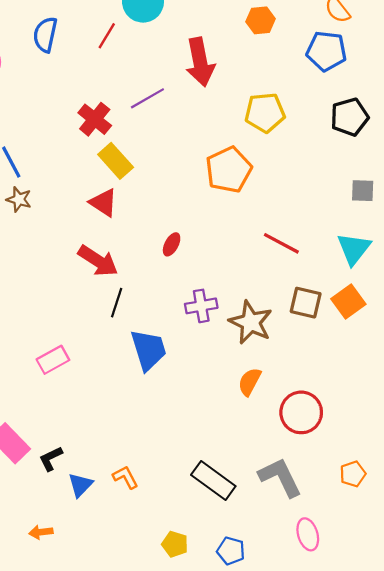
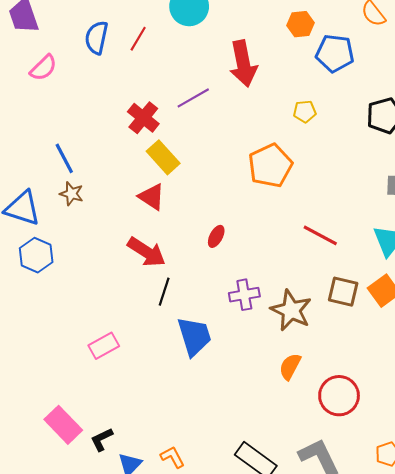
red line: (107, 36) -> (138, 39), moved
blue pentagon: (326, 51) -> (335, 53), moved
yellow pentagon: (265, 113) -> (305, 111), size x0.6

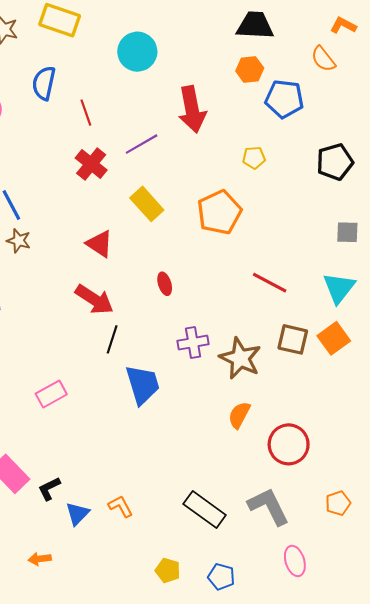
red line: (138, 39) -> (86, 113), moved, turned -50
yellow rectangle: (163, 157) -> (147, 204), moved
red ellipse: (216, 236) -> (165, 284), turned -45

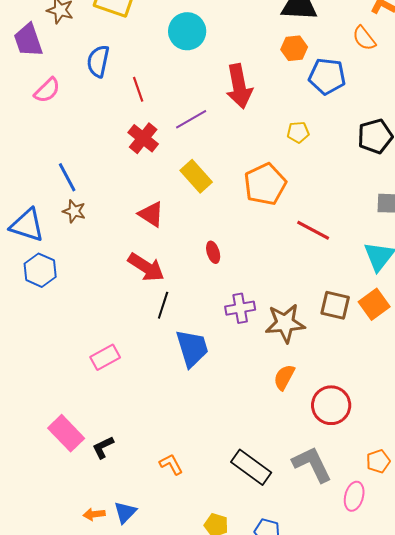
red line: (270, 283) -> (313, 230), moved
brown star: (240, 358) -> (285, 323), turned -30
blue triangle: (77, 514) -> (125, 512), moved
pink ellipse: (295, 561) -> (354, 496), moved, turned 32

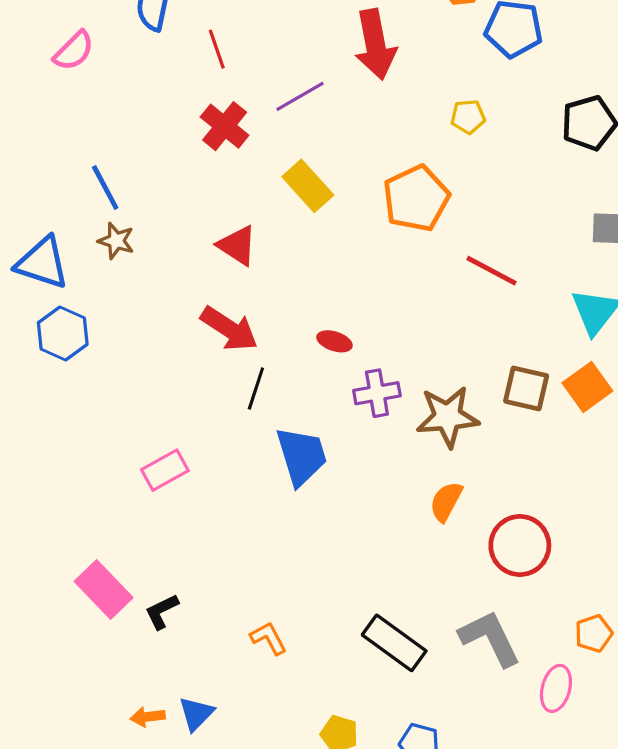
red ellipse: (213, 252) -> (334, 341), moved, turned -55

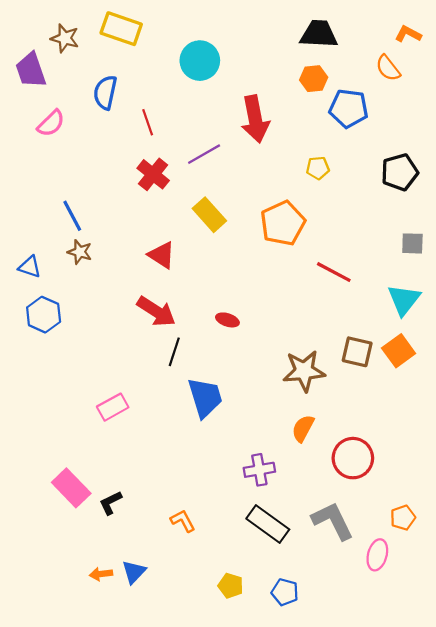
blue triangle: (42, 263) -> (30, 267), size x0.6
purple cross: (377, 393) -> (259, 470), moved

